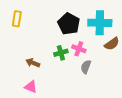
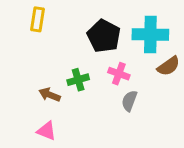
yellow rectangle: (17, 19) -> (37, 19), moved
green cross: (61, 53) -> (78, 80), moved

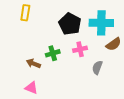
pink cross: (119, 74) -> (80, 49), turned -32
gray semicircle: (129, 101) -> (97, 68), moved

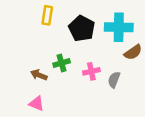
yellow rectangle: (25, 13) -> (47, 15), moved
pink cross: (80, 49) -> (91, 71), moved

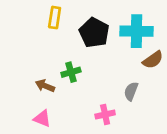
pink cross: (91, 71) -> (105, 114), moved

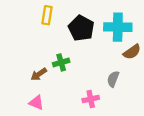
brown arrow: (45, 86) -> (39, 74), turned -56

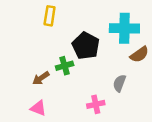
black pentagon: (81, 28) -> (86, 46), moved

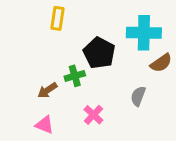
pink cross: (96, 104) -> (93, 115), moved, turned -35

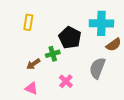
yellow rectangle: (57, 18) -> (28, 22), moved
gray semicircle: (138, 96) -> (97, 68), size x1.5

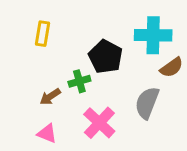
pink cross: (66, 81) -> (99, 123), size x1.5

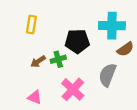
black pentagon: (105, 57) -> (77, 41), turned -30
brown arrow: (50, 97) -> (38, 61), moved

